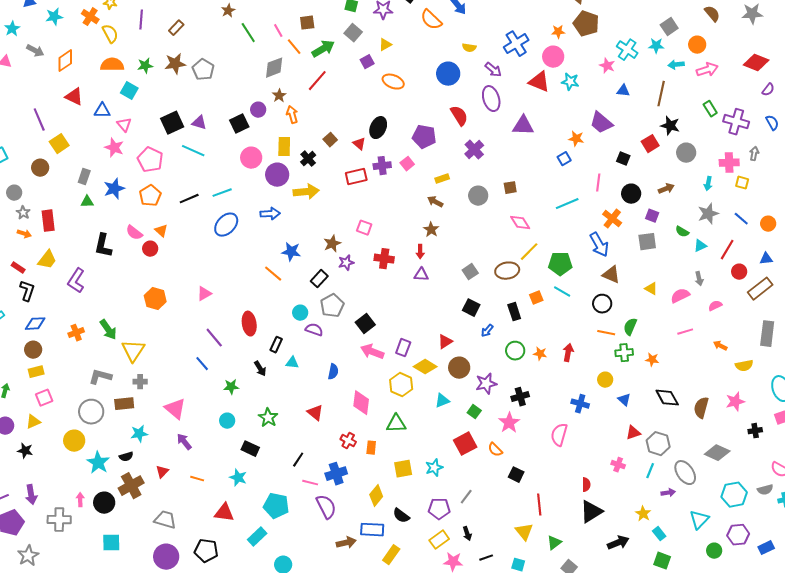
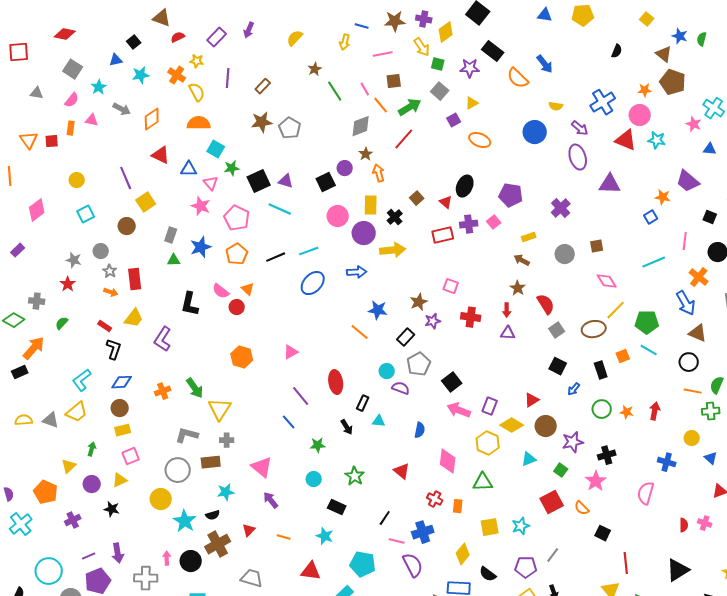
green star: (145, 66) -> (232, 168), moved
red semicircle: (459, 116) -> (546, 304), moved
red semicircle: (586, 485) -> (684, 525), moved

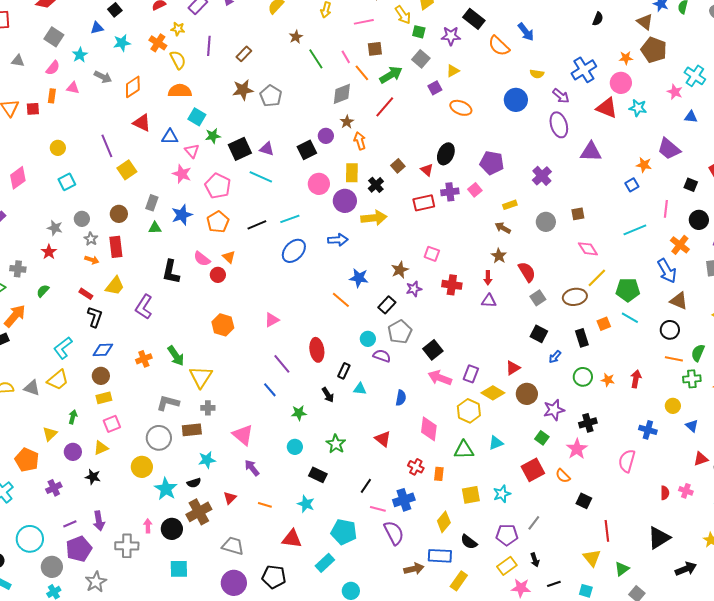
brown circle: (127, 226) -> (119, 214), moved
cyan triangle: (529, 459) -> (496, 443), moved

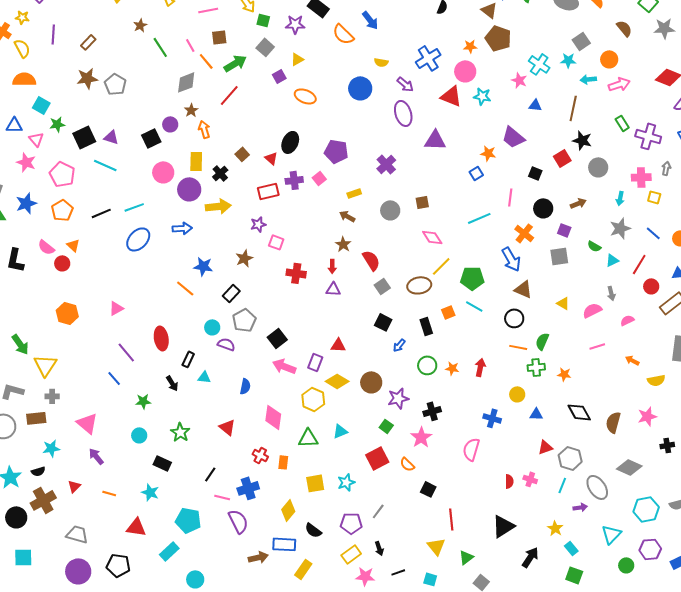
purple star: (414, 289) -> (258, 224), moved
red triangle: (513, 368) -> (338, 345), moved, turned 35
blue triangle: (692, 426) -> (536, 414), turned -40
black arrow: (686, 569) -> (530, 557), turned -35

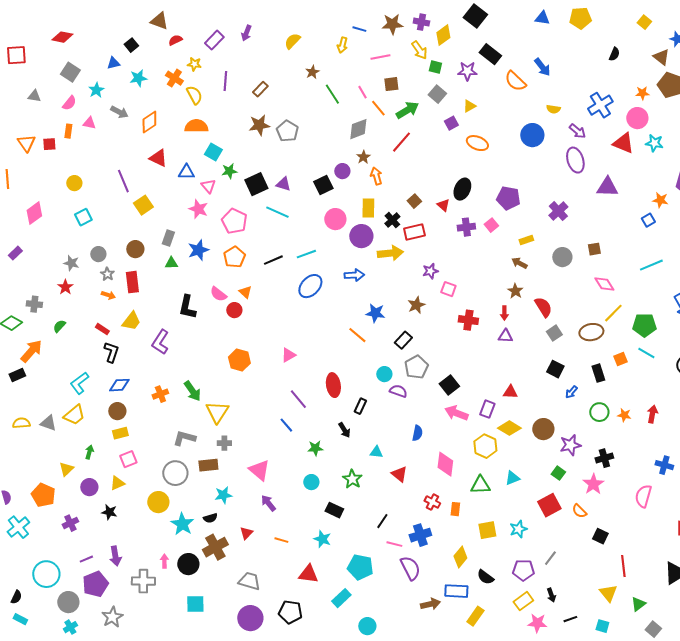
red rectangle: (268, 191) -> (414, 232), moved
cyan triangle: (204, 377) -> (376, 452), moved

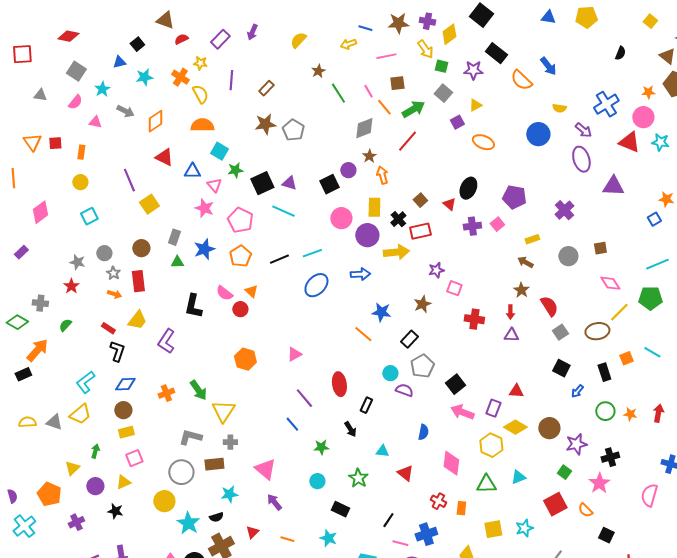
yellow arrow: (342, 45) -> (348, 44), turned 56
orange rectangle: (68, 131) -> (81, 152), moved
green pentagon: (644, 325) -> (650, 298), moved

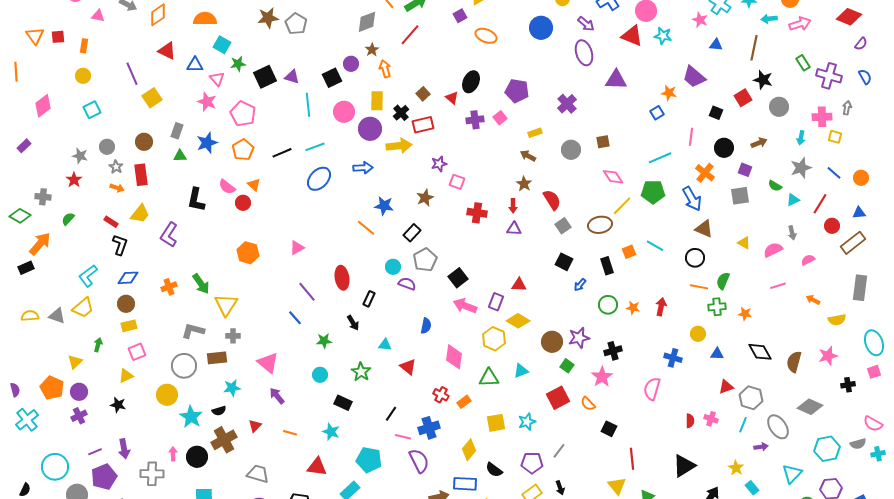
cyan line: (283, 211) -> (308, 105), moved, turned 60
brown circle: (549, 428) -> (552, 342), moved
purple circle: (95, 486) -> (79, 392), moved
orange rectangle: (461, 508) -> (464, 402), turned 48

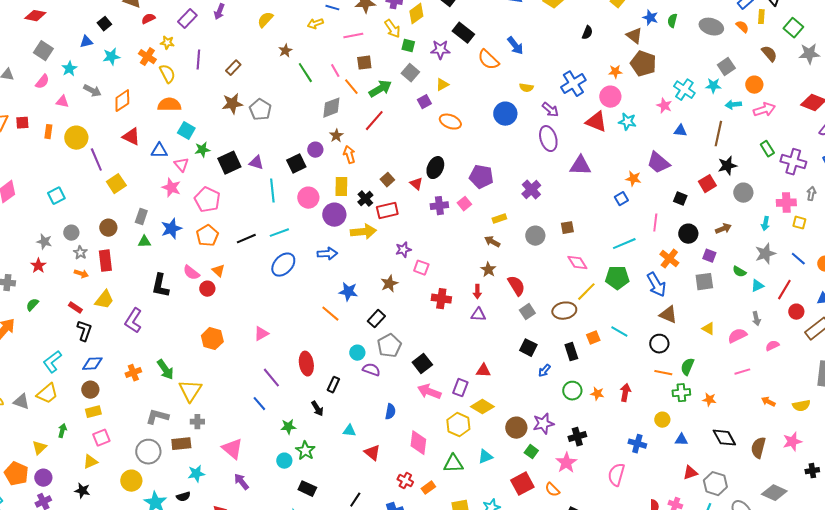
yellow circle: (83, 76) -> (76, 138), moved, size x1.5
black star: (763, 80) -> (727, 166), turned -30
orange arrow: (813, 300) -> (768, 402), moved
green star: (361, 372) -> (305, 451), moved

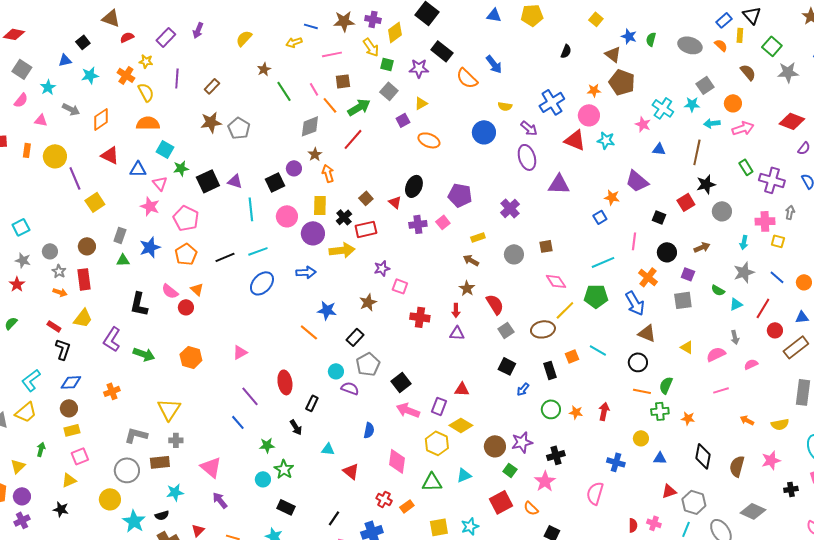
cyan square: (56, 196) -> (21, 227), moved
green arrow: (165, 370) -> (144, 354), moved, turned -35
black diamond: (724, 438) -> (703, 456), turned 40

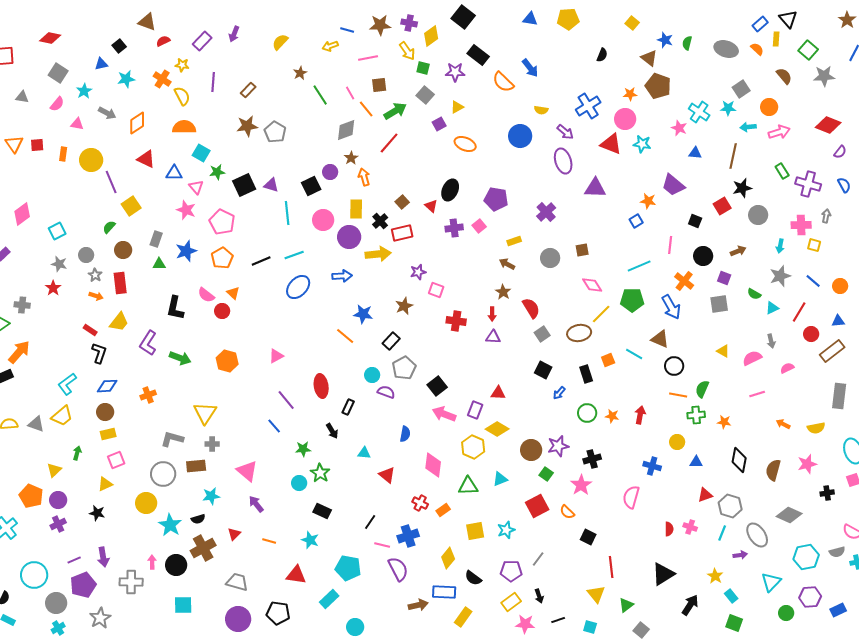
green semicircle: (11, 323) -> (109, 227), moved
brown triangle: (647, 333) -> (660, 339), moved

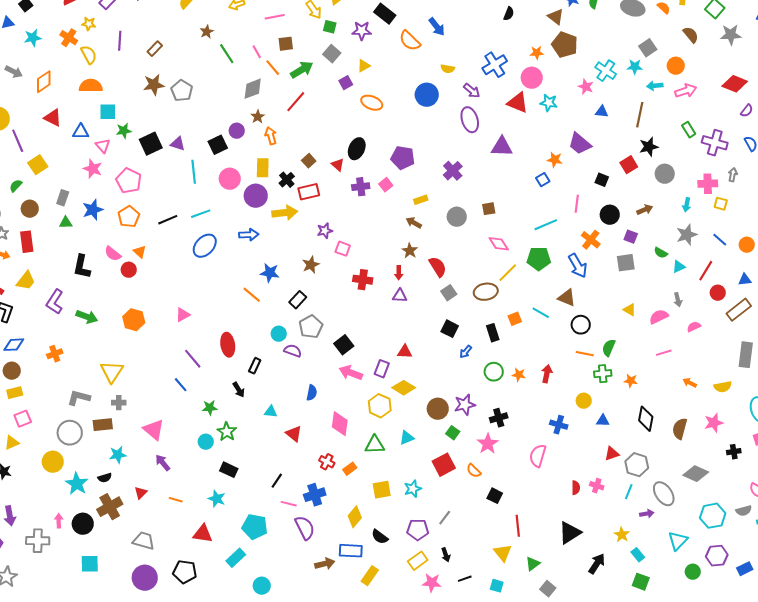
cyan square: (201, 153) -> (108, 112), turned -30

